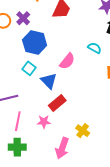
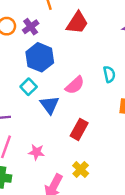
cyan semicircle: (94, 48) -> (109, 74), turned 40
red rectangle: (57, 103) -> (79, 129), moved, turned -30

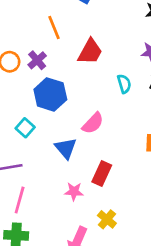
cyan semicircle: (109, 74) -> (124, 84), moved
cyan square: (29, 87) -> (25, 128), moved
pink star: (37, 152) -> (74, 191), moved

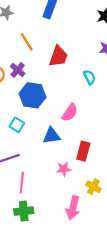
blue triangle: (66, 148) -> (52, 136), turned -48

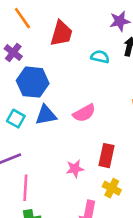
cyan semicircle: (89, 77) -> (100, 57), turned -48
pink semicircle: (70, 113) -> (84, 113), moved, turned 30
blue triangle: (52, 136) -> (46, 115), moved
red rectangle: (83, 151) -> (107, 156), moved

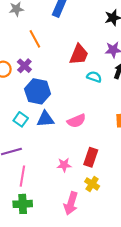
red trapezoid: (61, 33) -> (79, 54), moved

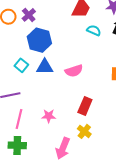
pink star: (64, 165) -> (49, 116), moved

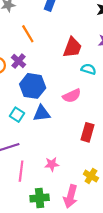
pink semicircle: (74, 71) -> (72, 96), moved
red rectangle: (85, 106) -> (88, 132), moved
green cross: (17, 145) -> (40, 198), moved

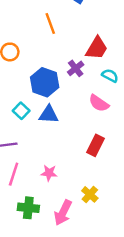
purple cross: (19, 61) -> (76, 68), moved
pink semicircle: (72, 96) -> (99, 103), moved, turned 48

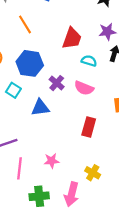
purple cross: (76, 68) -> (57, 83), moved
blue hexagon: (45, 82) -> (30, 63), moved
cyan square: (21, 111) -> (13, 90), moved

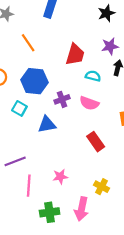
purple cross: (57, 83) -> (62, 99), turned 32
red rectangle: (89, 127) -> (96, 142), turned -48

